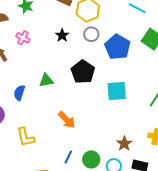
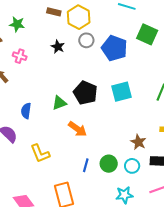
black pentagon: (83, 72) -> (85, 93), moved
green triangle: (46, 80) -> (59, 103), moved

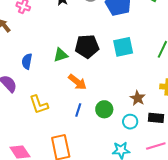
black pentagon: (85, 93) -> (87, 46), turned -30
green circle: (109, 164) -> (104, 109), moved
blue line: (86, 165) -> (78, 110), moved

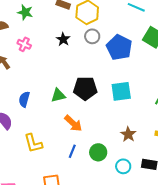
brown star: (138, 98) -> (128, 134), moved

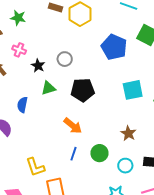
gray circle: (92, 36) -> (65, 59), moved
black star: (63, 39) -> (38, 66), moved
cyan square: (121, 91) -> (133, 90), moved
green triangle: (58, 95) -> (48, 88), moved
yellow L-shape: (33, 143) -> (35, 167), moved

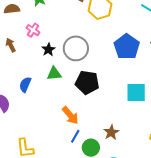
gray circle: (65, 59) -> (76, 48), size x1.6
brown star: (128, 133) -> (111, 132), moved
blue line: (73, 154) -> (75, 136), moved

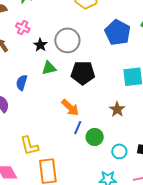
brown star: (111, 132) -> (117, 109), moved

